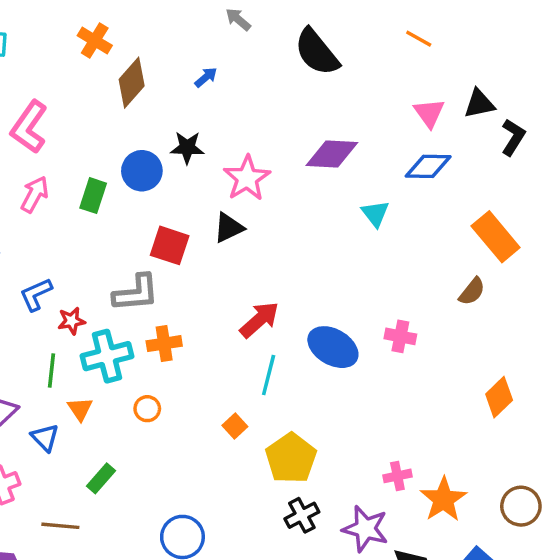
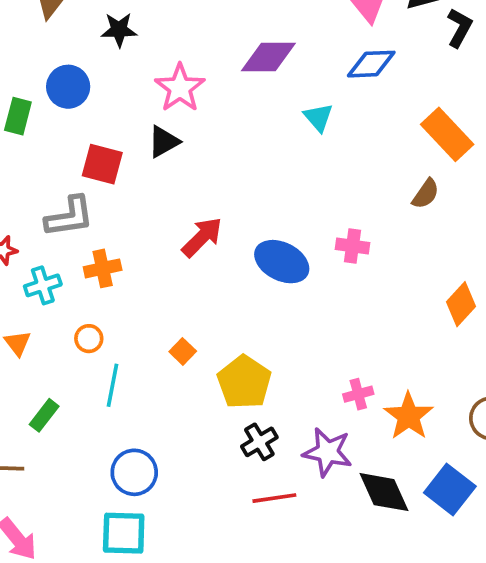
black star: (187, 148) -> (119, 30), moved
cyan cross: (107, 356) -> (43, 285), size x0.7
cyan line: (269, 375) -> (113, 385), moved

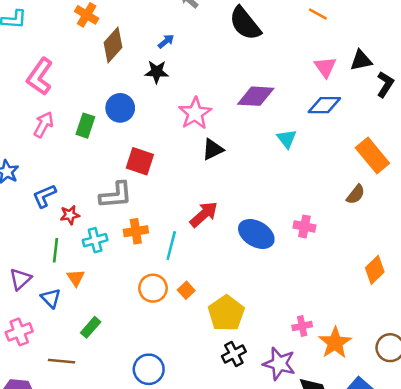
black triangle: (164, 142) -> (213, 149), moved
orange circle: (89, 339) -> (153, 288), moved, size x1.5
cyan line: (113, 385) -> (171, 246), moved

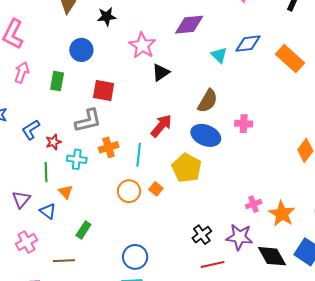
blue diamond: (324, 105) -> (248, 44), moved
green rectangle: (85, 126) -> (57, 81), moved
brown semicircle: (356, 194) -> (208, 101), moved, size x1.4
cyan cross: (95, 240) -> (77, 159), turned 30
yellow pentagon: (226, 313) -> (187, 168), moved

